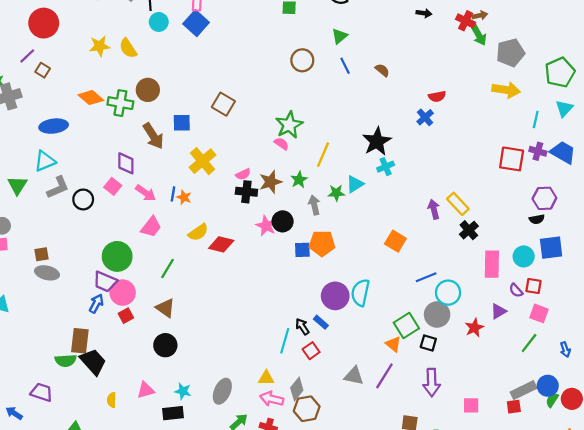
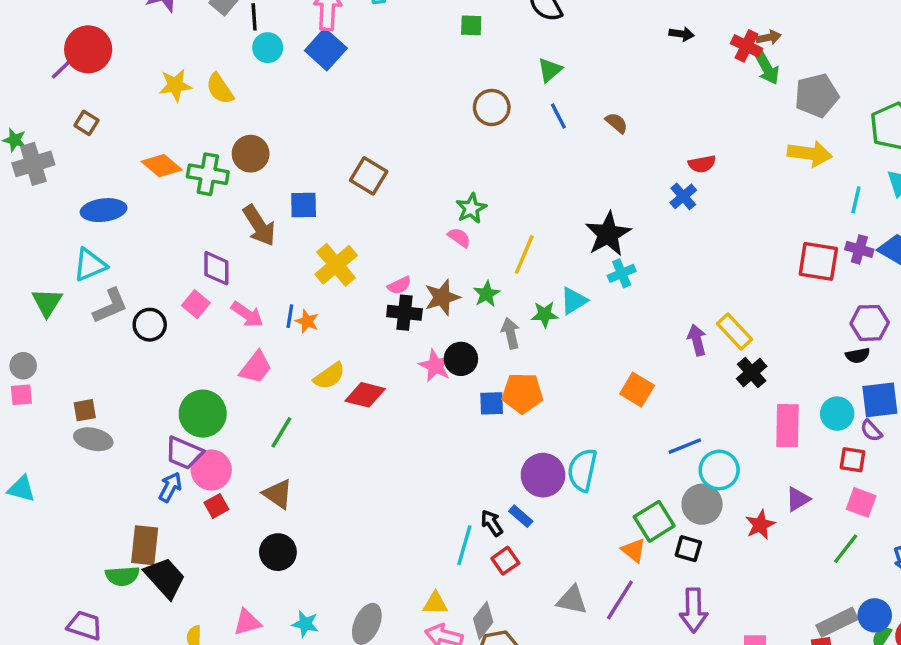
purple line: (27, 56) -> (62, 68), moved
green star: (289, 125) -> (471, 208), size x0.7
purple semicircle: (516, 290) -> (871, 431), moved

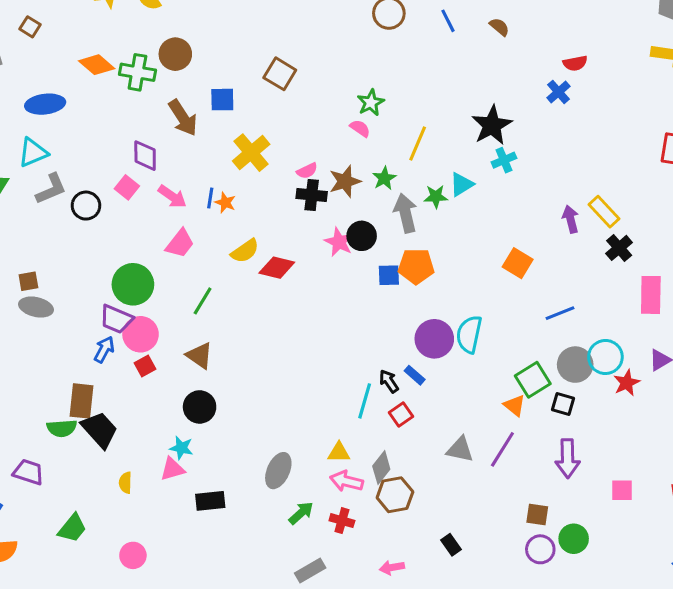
gray arrow: (511, 333) -> (406, 213), size x1.4
cyan circle: (719, 470) -> (605, 357), moved
cyan star: (305, 624) -> (181, 448), moved

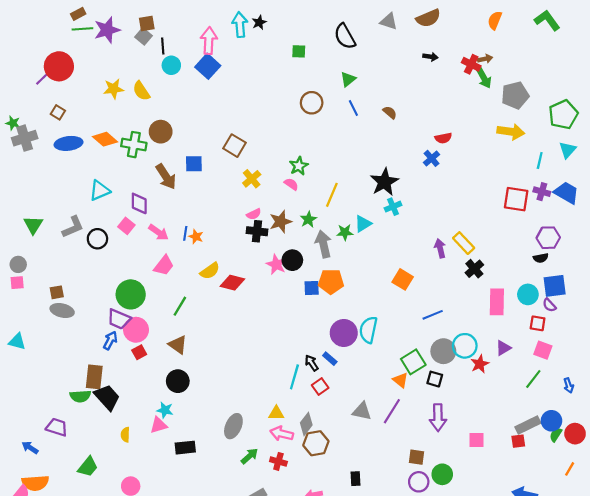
blue ellipse: (45, 104) -> (69, 143), moved
cyan triangle: (33, 153) -> (100, 191), moved
yellow cross: (251, 153) -> (252, 179), moved, size x0.7
black rectangle: (451, 545) -> (356, 479), turned 32

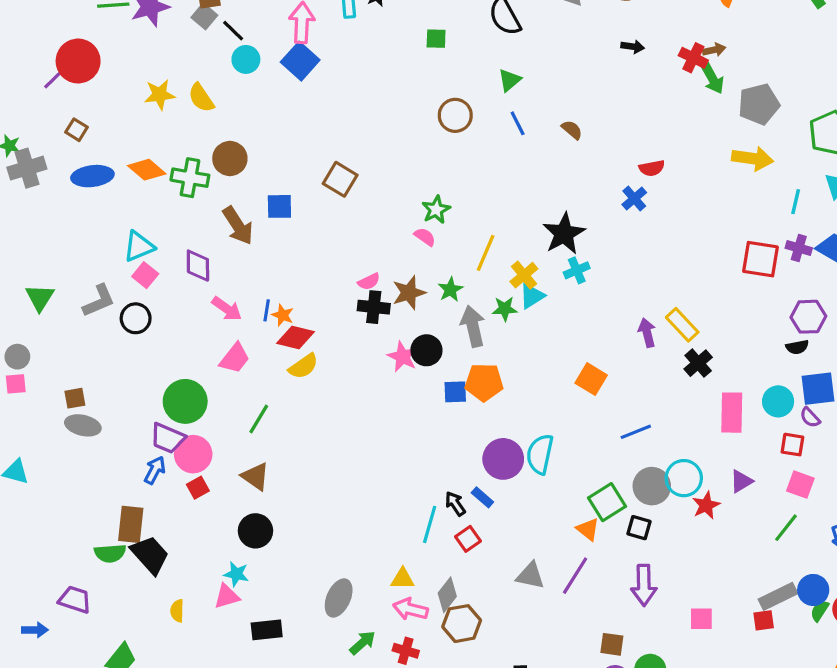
black line: (163, 46) -> (233, 31), turned -42
yellow cross: (252, 179) -> (524, 275), moved
pink square: (126, 226) -> (145, 275), moved
red diamond: (232, 283) -> (295, 337), moved
blue arrow: (30, 448) -> (35, 630), turned 147

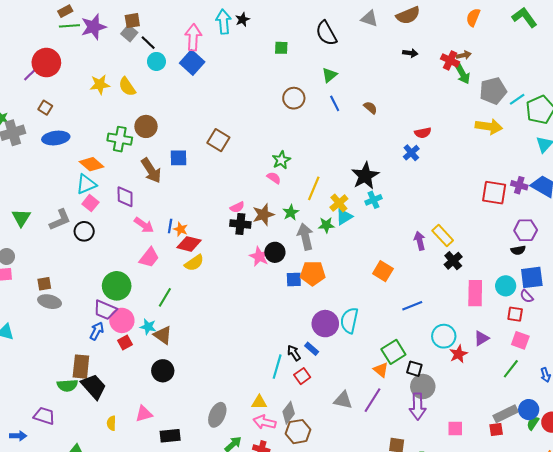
orange diamond: (147, 170) -> (91, 164), moved
cyan line: (796, 202) -> (517, 99), moved, turned 42
gray circle: (652, 486) -> (423, 387), moved
cyan star: (236, 574) -> (148, 327), moved

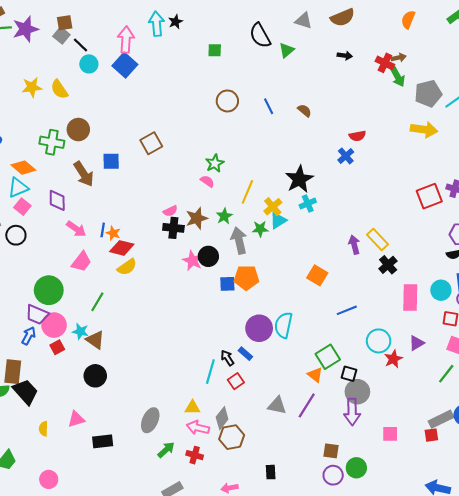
green triangle: (329, 75) -> (287, 50), moved
brown square: (218, 140) -> (151, 143), turned 30
red square: (494, 193) -> (429, 196), turned -30

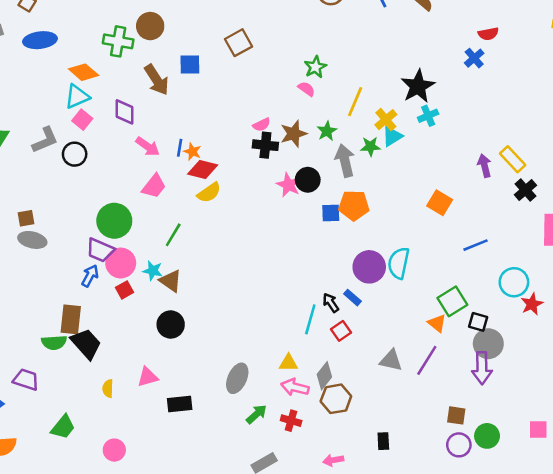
pink square: (390, 434) -> (538, 430), moved

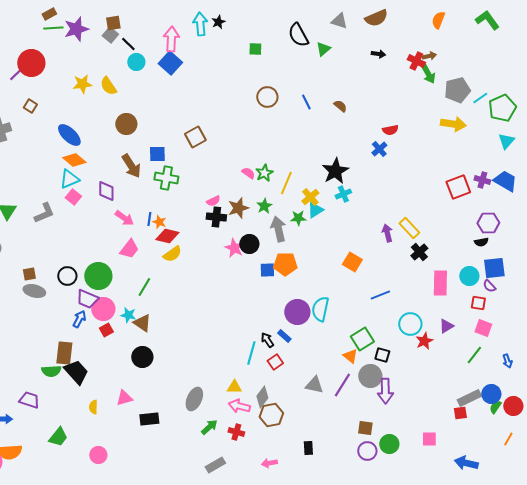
blue ellipse: (40, 40) -> (69, 135), moved, turned 50
green cross: (118, 41) -> (166, 178), moved
green star: (315, 67) -> (264, 173), moved
black circle: (75, 154) -> (67, 276), moved
gray circle: (488, 344) -> (370, 376), moved

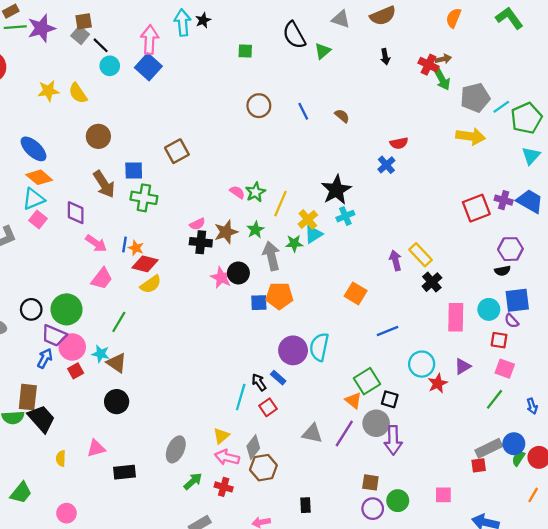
black arrow: (378, 54) -> (385, 57), turned 72
yellow triangle: (234, 387) -> (221, 436), turned -42

